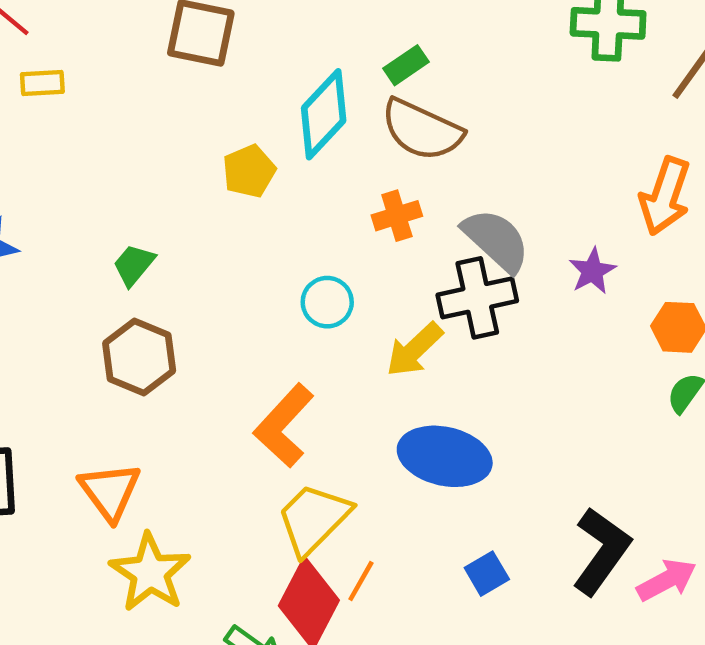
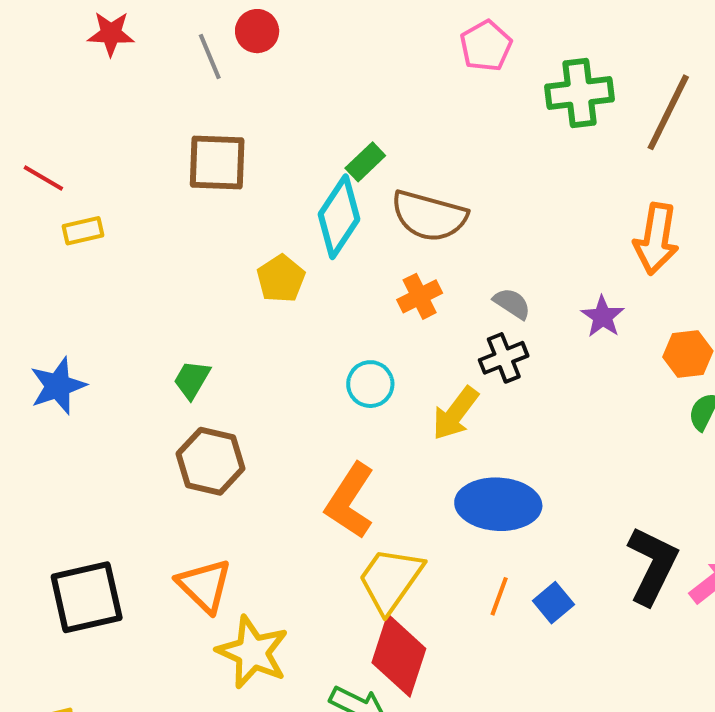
green rectangle: (406, 65) -> (365, 162), moved
gray semicircle: (496, 240) -> (512, 303), size x0.6
black cross: (477, 298) -> (504, 358), size x0.7
orange line: (361, 581) -> (499, 596), moved

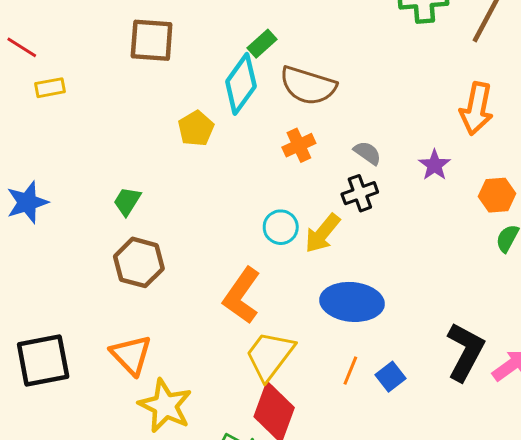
cyan circle: (370, 384) -> (281, 227), moved

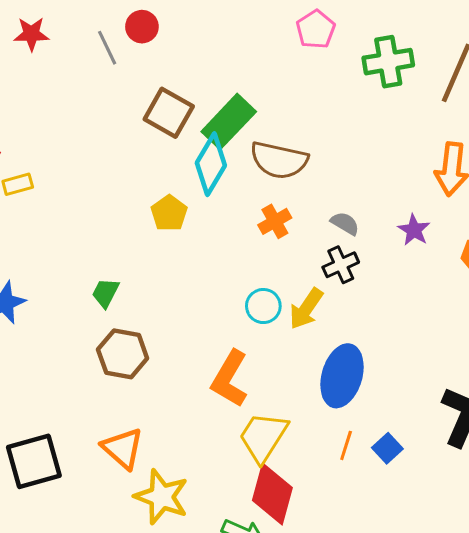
brown square: (152, 40) -> (169, 113), moved, turned 30
green rectangle: (262, 44) -> (229, 122), size x1.8
blue ellipse: (352, 302) -> (342, 376), turned -74

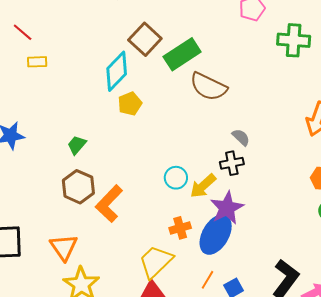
cyan diamond: (211, 164) -> (117, 71), moved
orange cross: (275, 221) -> (180, 228), moved
purple star: (414, 230) -> (227, 208), moved, size x1.6
orange L-shape: (230, 379) -> (109, 204), moved

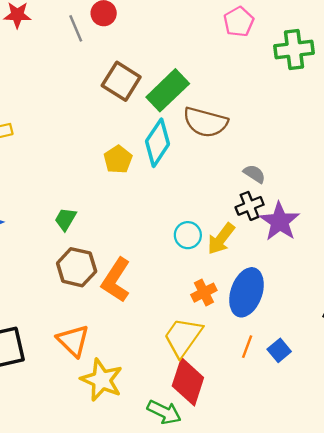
cyan diamond: (117, 71) -> (158, 143), moved
purple star: (227, 208) -> (280, 221), moved

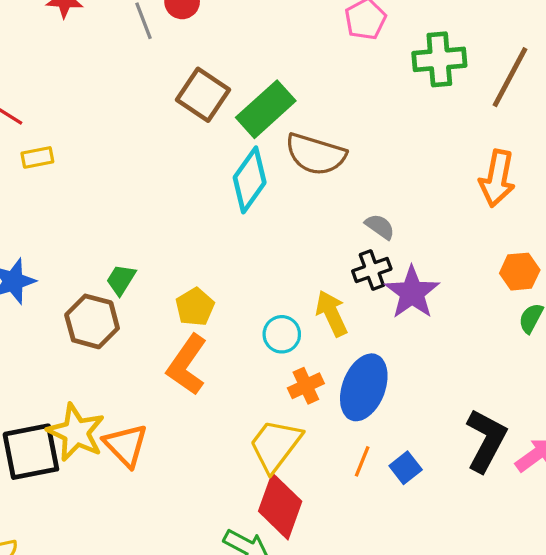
yellow pentagon: (118, 159) -> (195, 307), moved
cyan circle: (188, 235) -> (282, 334), moved
yellow arrow: (221, 239) -> (332, 313), turned 116
brown hexagon: (77, 267) -> (92, 321), moved
yellow star: (102, 380) -> (76, 432), moved

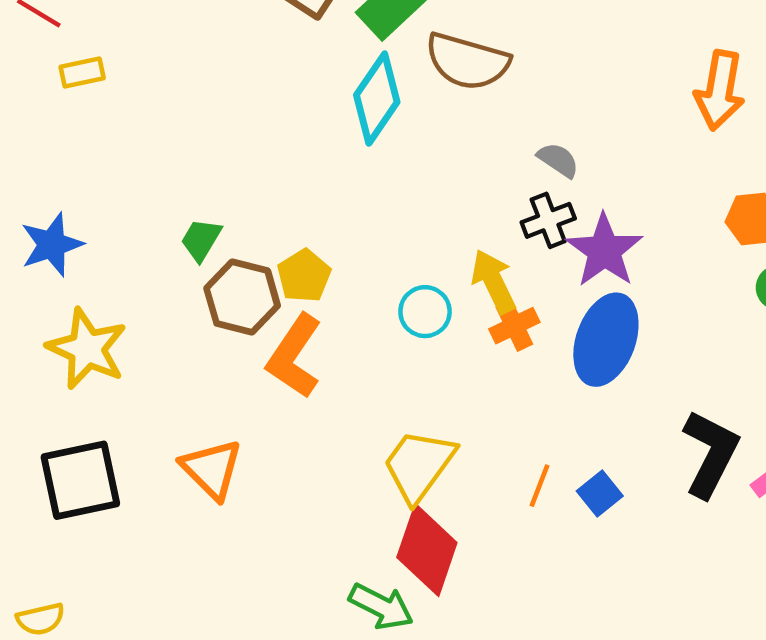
brown hexagon: (92, 321) -> (242, 297), moved
orange cross: (306, 386) -> (514, 326), moved
blue ellipse: (364, 387) -> (606, 340), moved
yellow star: (76, 432) -> (87, 349), moved

